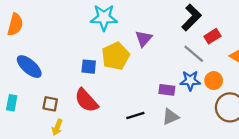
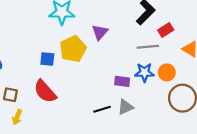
gray line: (194, 54) -> (148, 47), turned -45
black line: (135, 116) -> (102, 109), moved

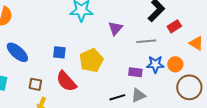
gray line: (148, 47) -> (146, 41), moved
yellow pentagon: (73, 49) -> (91, 60), moved
blue square: (47, 59) -> (59, 52), moved

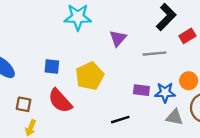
blue star: (155, 64) -> (165, 92), moved
gray triangle: (138, 95) -> (174, 117), moved, turned 35

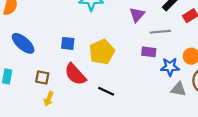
purple triangle: (118, 38) -> (137, 15), moved
purple rectangle: (141, 90) -> (149, 52), moved
black line: (120, 120) -> (106, 91), moved, turned 42

